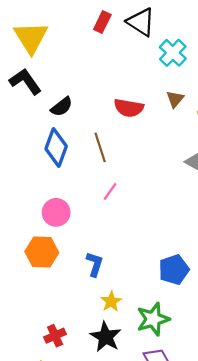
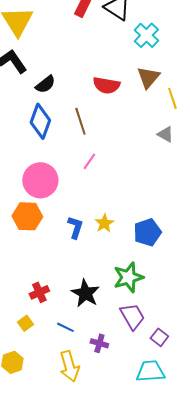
brown triangle: (175, 99) -> (148, 77), size x1.4
pink circle: (56, 212) -> (40, 180), size x1.4
yellow star: (111, 302) -> (104, 223), moved

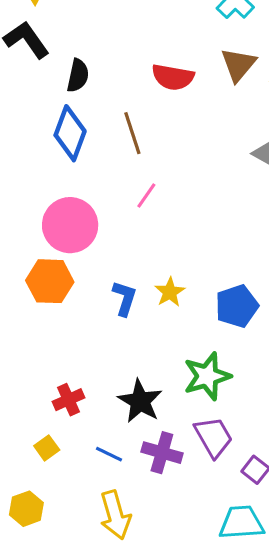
black semicircle: (45, 84) -> (78, 76), turned -40
purple cross: (99, 343) -> (162, 453), moved, size x1.4

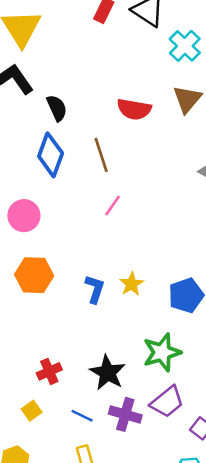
black semicircle: (78, 76) -> (57, 108), turned -36
pink circle: (70, 225) -> (24, 216), moved, size x0.7
purple trapezoid: (213, 437) -> (167, 402), turned 81

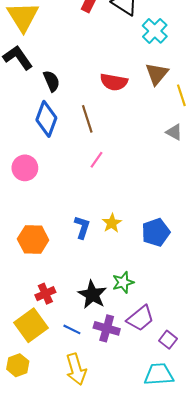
orange hexagon: (34, 275) -> (33, 239), moved
green star: (162, 352) -> (123, 282), moved, size x0.7
yellow square: (32, 411) -> (31, 325), size x2.0

